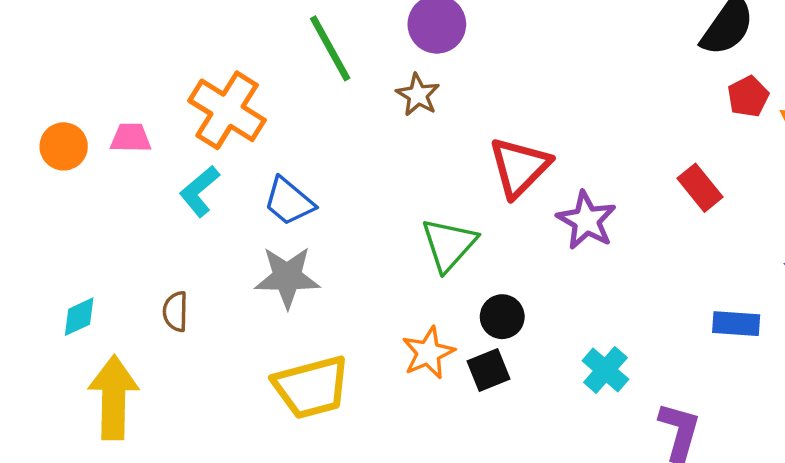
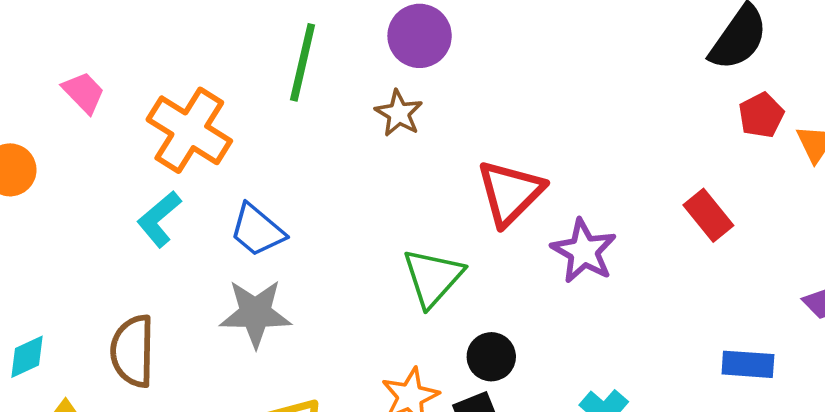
green line: (330, 48) -> (303, 62), turned 42
pink trapezoid: (131, 138) -> (84, 93), moved, turned 45
brown semicircle: (175, 312) -> (133, 351), size x1.6

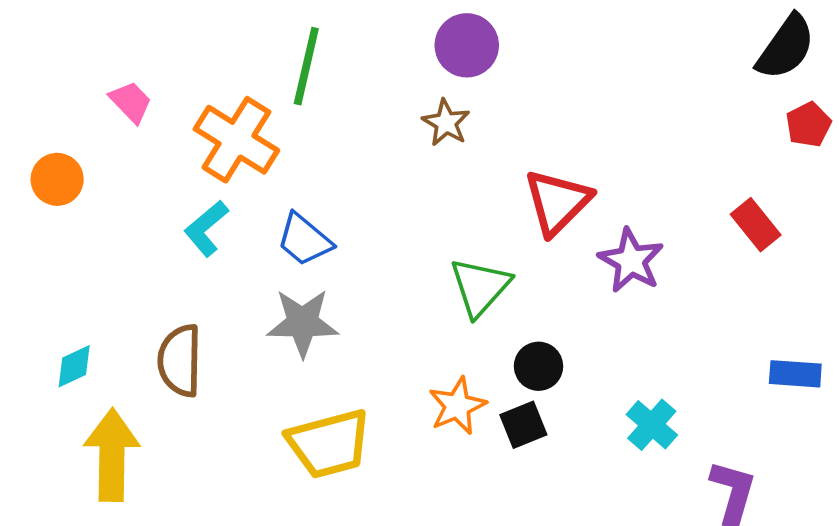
green line: (303, 62) -> (306, 66), moved

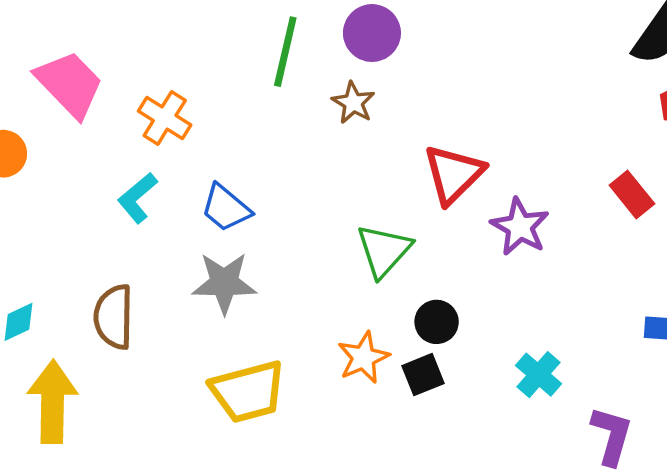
green line: (306, 66) -> (285, 52), moved
pink trapezoid: (131, 102) -> (69, 84), size x1.8
orange cross: (236, 140) -> (165, 118), size x0.7

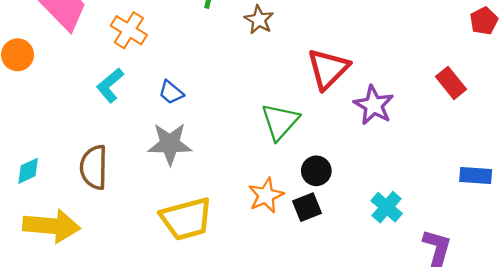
blue trapezoid: (226, 208) -> (171, 92), size x0.7
yellow arrow: (52, 402) -> (52, 226), turned 94

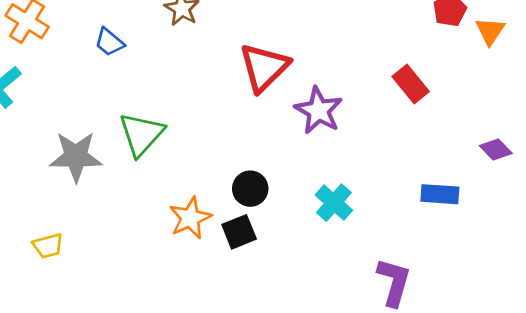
blue trapezoid: (171, 92) -> (109, 42), moved
green triangle: (280, 122) -> (141, 134), moved
cyan cross: (387, 207) -> (334, 203), moved
yellow trapezoid: (186, 219) -> (48, 246), moved, size x0.5

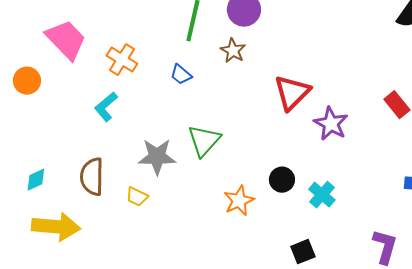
cyan cross: (334, 203) -> (322, 195), moved
black square: (239, 232) -> (303, 252), moved
yellow trapezoid: (48, 246) -> (137, 197), moved, turned 40

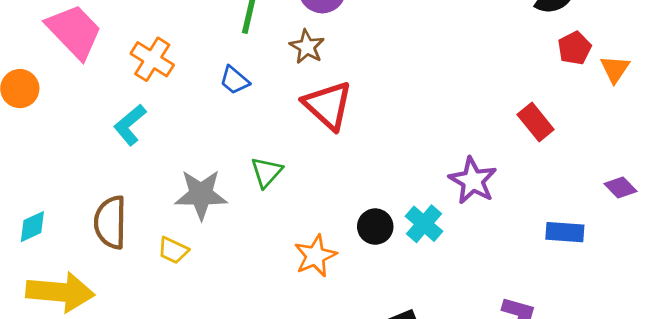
red triangle: (292, 93) -> (328, 105), moved, turned -33
purple star: (331, 124) -> (473, 181), moved
green triangle: (204, 141) -> (267, 172), size x0.7
cyan cross: (322, 195) -> (424, 224), moved

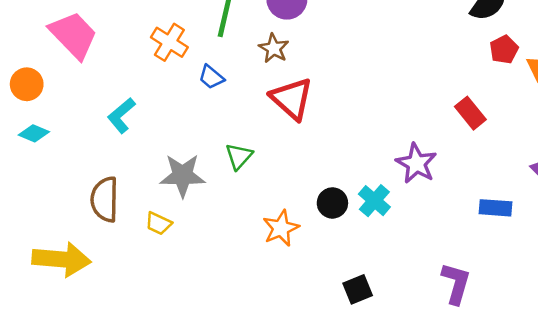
orange cross: (152, 59) -> (169, 42), moved
cyan diamond: (32, 227) -> (34, 133), moved, turned 48

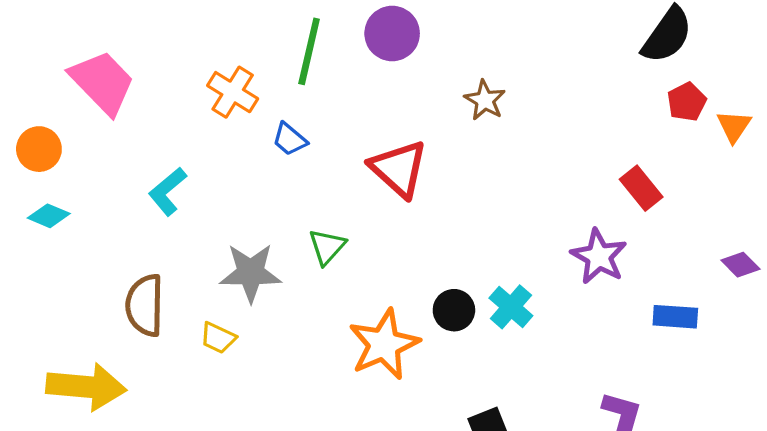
brown star: (274, 48) -> (485, 100), moved
purple star: (416, 163) -> (599, 256), moved
orange star: (281, 228) -> (384, 344), size x1.4

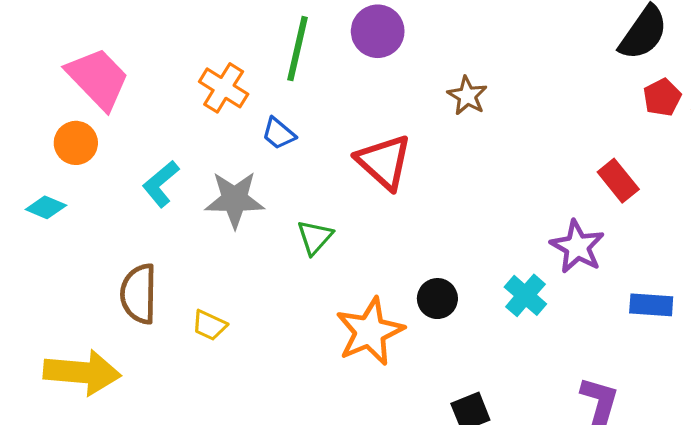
orange circle: (39, 149) -> (76, 143), moved
gray star: (251, 273) -> (235, 199), moved
cyan cross: (511, 307) -> (525, 295), moved

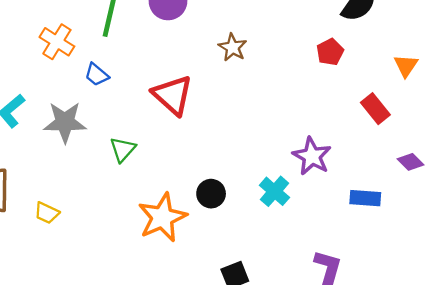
red pentagon: (662, 97) -> (330, 52), moved
red rectangle: (618, 181) -> (375, 109), moved

